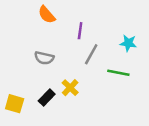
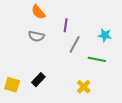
gray semicircle: (44, 58) -> (36, 36), moved
yellow cross: (70, 88) -> (84, 87), moved

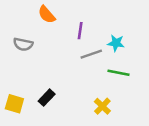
cyan star: (105, 35) -> (116, 43), moved
gray semicircle: (36, 36) -> (23, 44), moved
gray line: (75, 44) -> (91, 54), turned 42

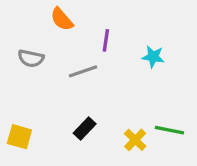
gray line: (91, 54) -> (83, 71), moved
green line: (118, 73) -> (169, 130), moved
black rectangle: (47, 98) -> (85, 128), moved

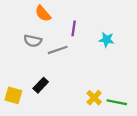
gray semicircle: (31, 58) -> (33, 41), moved
black rectangle: (85, 128) -> (41, 85), moved
green line: (169, 130) -> (117, 102), moved

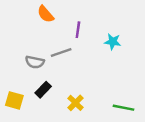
gray semicircle: (33, 41) -> (35, 62), moved
yellow cross: (94, 98) -> (75, 103), moved

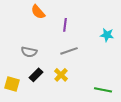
cyan star: (113, 42) -> (107, 35), moved
gray line: (61, 52) -> (69, 51), moved
yellow cross: (75, 103) -> (61, 75), moved

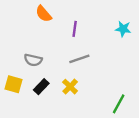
cyan star: (107, 35) -> (123, 29), moved
yellow square: (12, 84) -> (14, 84), moved
green line: (103, 90) -> (119, 104), turned -72

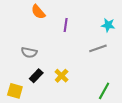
gray line: (79, 59) -> (98, 48), moved
yellow square: (14, 84) -> (15, 91), moved

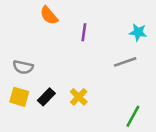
gray semicircle: (29, 52) -> (23, 67), moved
yellow square: (15, 91) -> (19, 97), moved

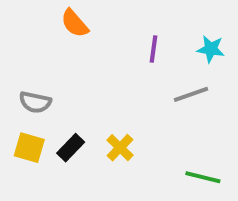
purple line: (84, 32) -> (154, 49), moved
green line: (133, 116) -> (203, 177), turned 75

